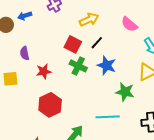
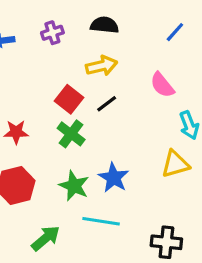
blue star: (107, 65) -> (114, 178), moved
green star: (125, 92) -> (74, 186), moved

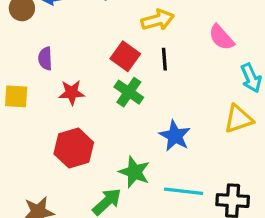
black line: (107, 104) -> (164, 59), turned -55
green star: (74, 186) -> (134, 172), moved
cyan line: (101, 221) -> (184, 191), moved

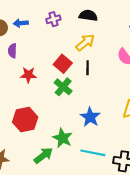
yellow arrow: (158, 20) -> (85, 42), turned -30
purple semicircle: (45, 59) -> (12, 51), moved
red star: (72, 93) -> (28, 75), moved

